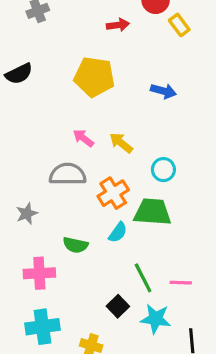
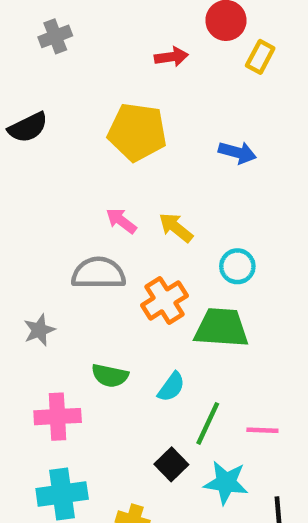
yellow rectangle: (179, 25) -> (260, 57), turned 65
cyan semicircle: (118, 232) -> (171, 387), moved
green line: (143, 278) -> (208, 423), turned 52

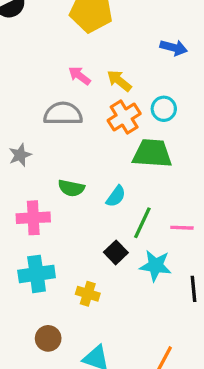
blue arrow: (237, 152) -> (174, 48), moved
orange cross: (165, 300) -> (124, 117), moved

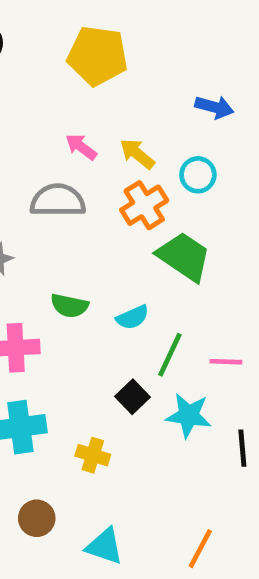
cyan circle: (164, 109) -> (198, 175), moved
green trapezoid: (152, 153) -> (184, 257), turned 30
cyan semicircle: (116, 196) -> (133, 317), turned 30

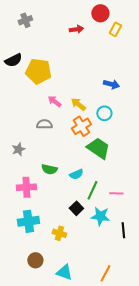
yellow pentagon: (97, 56) -> (38, 71), moved
gray semicircle: (58, 201) -> (44, 124), size x0.7

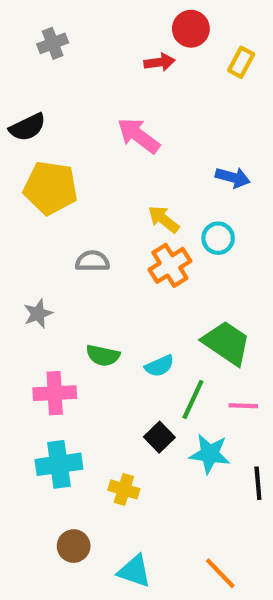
red circle: (100, 13) -> (191, 29), moved
yellow pentagon: (38, 71) -> (51, 188), moved
pink arrow: (54, 101) -> (139, 136), moved, size x1.5
green trapezoid: (98, 148) -> (226, 343), moved
orange line: (105, 273) -> (220, 573), turned -72

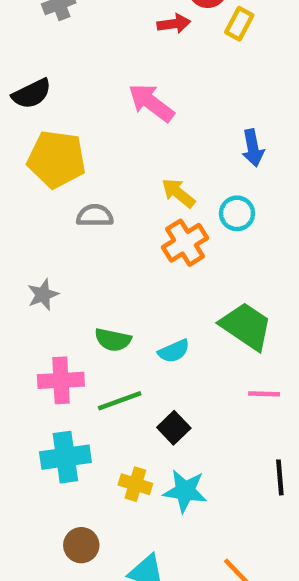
yellow rectangle: (241, 62) -> (239, 24), moved
blue arrow: (233, 177) -> (253, 148), turned 64
gray semicircle: (92, 261) -> (95, 216), moved
green line: (193, 399) -> (120, 401), moved, turned 45
cyan star: (210, 454) -> (185, 491), moved

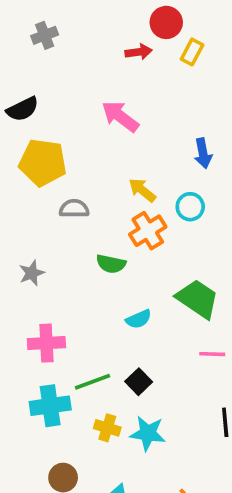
green semicircle: (113, 340) -> (111, 264), moved
green line: (120, 401) -> (93, 382), moved

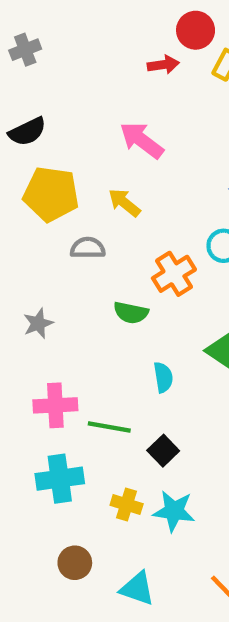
gray cross: (45, 35) -> (25, 50), moved
yellow arrow: (142, 190) -> (124, 203), moved
cyan semicircle: (139, 319) -> (163, 377), turned -75
green line: (93, 382) -> (109, 427), moved, turned 30

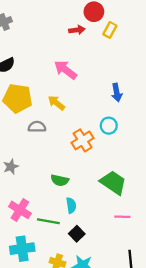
green semicircle: (131, 313) -> (60, 180), moved
cyan semicircle: (163, 377) -> (71, 205), moved
pink cross: (55, 405) -> (20, 210), turned 35

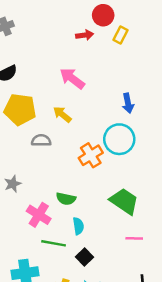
cyan circle: (109, 126) -> (119, 139), size x1.6
pink cross: (20, 210) -> (39, 215), moved

